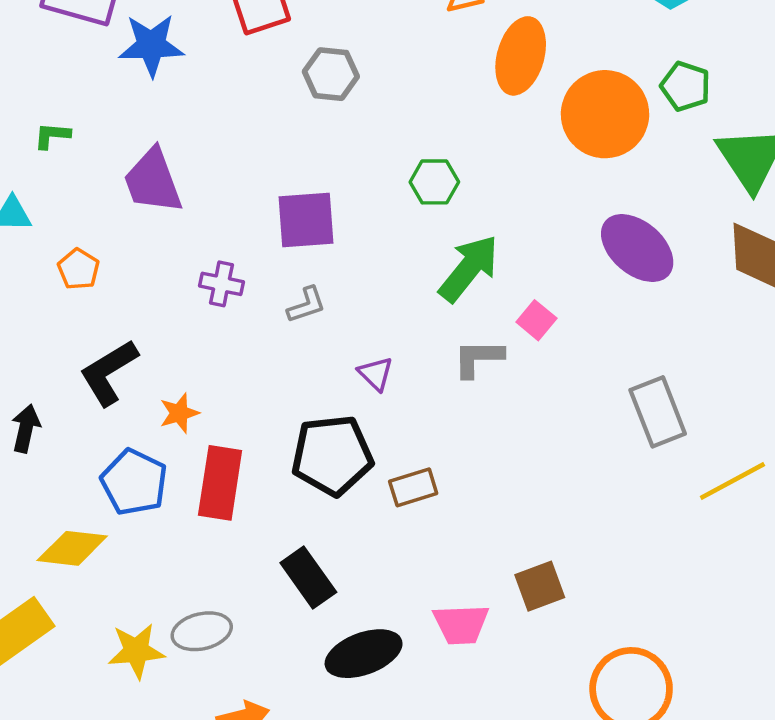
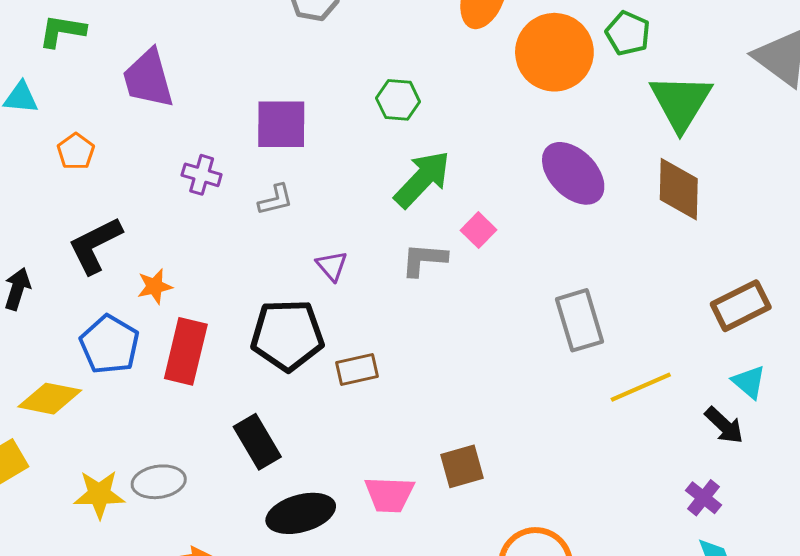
green L-shape: (52, 136) -> (62, 31), size x1.4

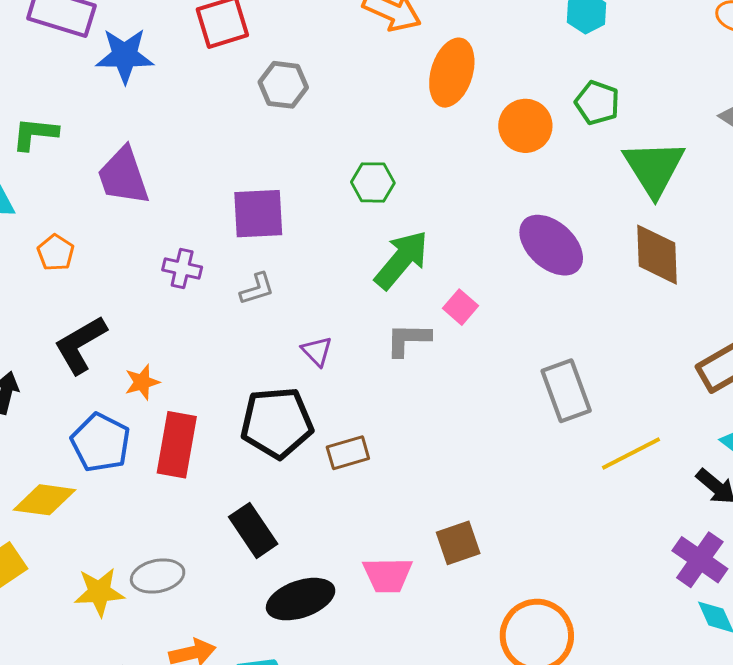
orange circle: (554, 52) -> (525, 126), size x0.7
purple cross: (704, 498) -> (700, 560), size x1.5

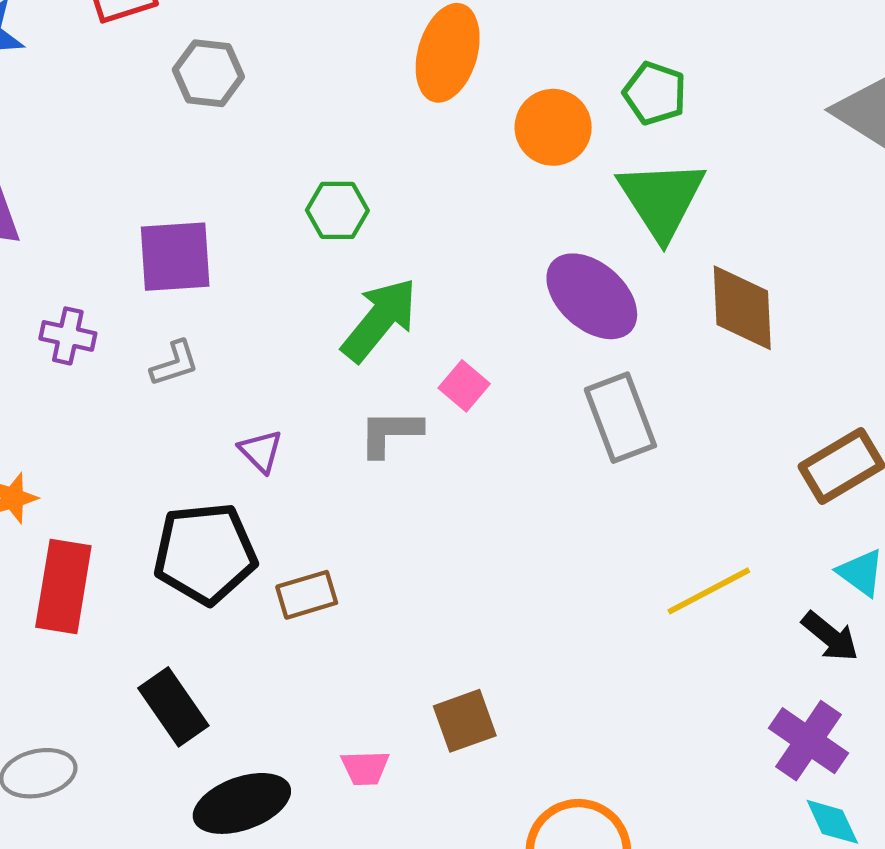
green triangle: (654, 168) -> (662, 199), moved
gray rectangle: (566, 391) -> (620, 418), moved
pink trapezoid: (388, 575) -> (365, 768), size x0.7

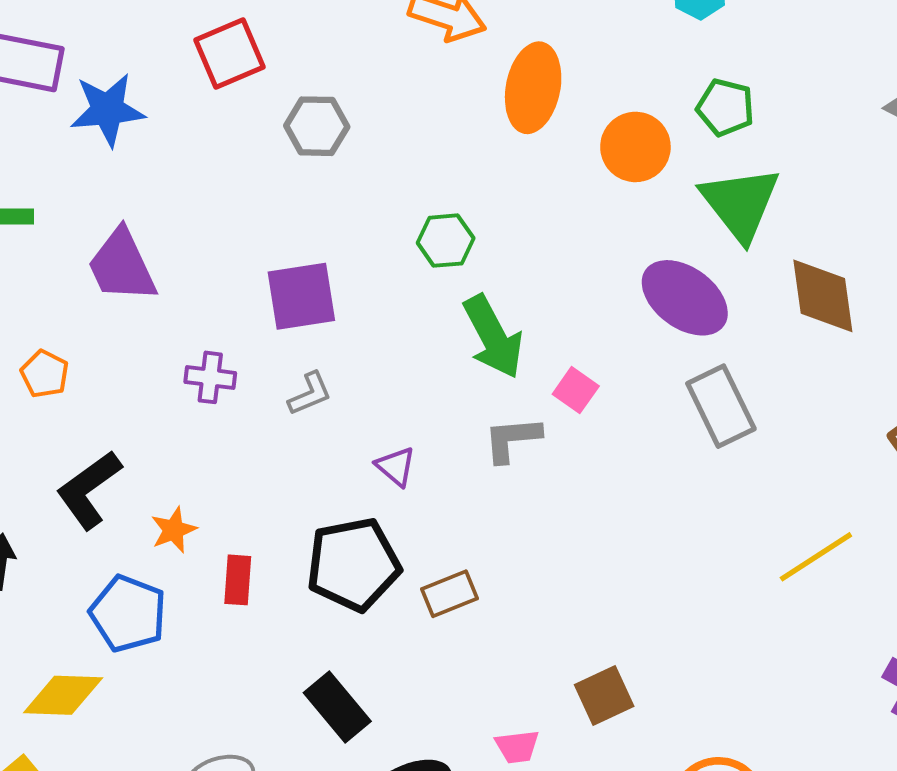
green arrow: (380, 320) -> (493, 337), turned 118
red rectangle: (63, 587) -> (238, 580), moved, size x0.6

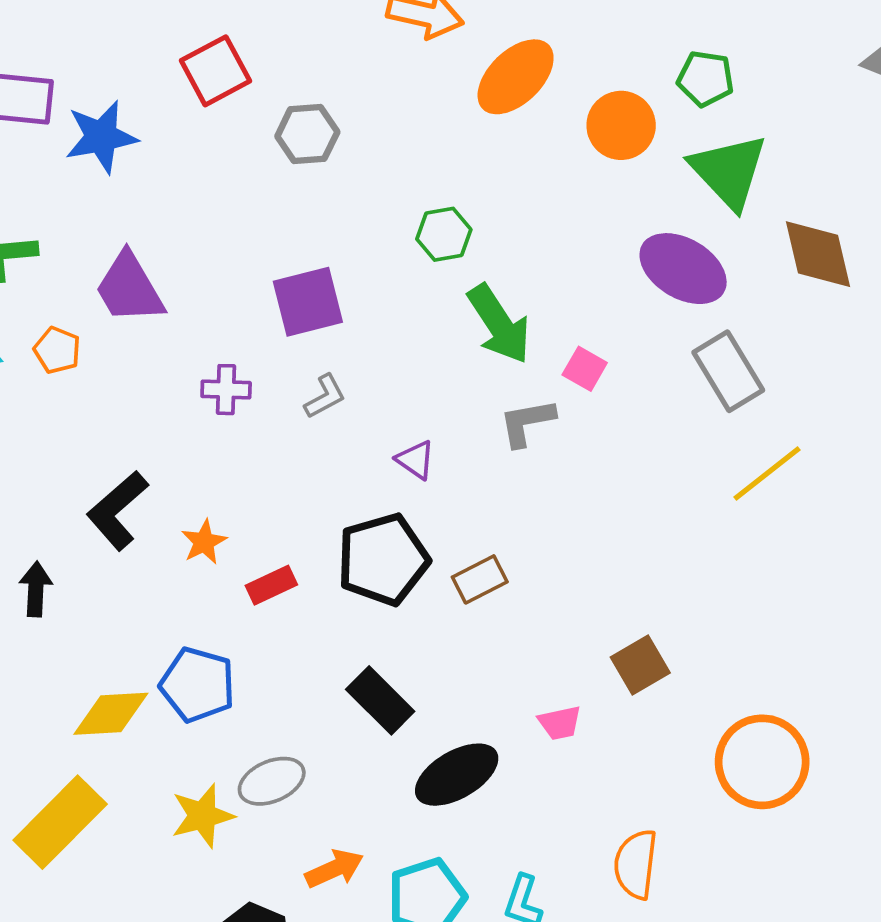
orange ellipse: (533, 88) -> (516, 77), turned 40
orange pentagon: (45, 374) -> (57, 350), moved
yellow line: (816, 557) -> (767, 473), moved
red rectangle: (238, 580) -> (271, 585), turned 66
blue pentagon: (128, 614) -> (198, 685), moved

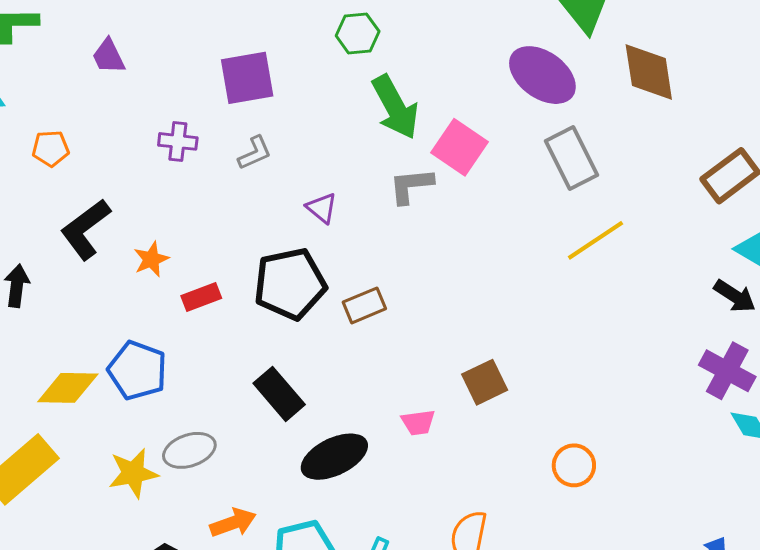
purple trapezoid: (129, 288) -> (108, 56), size x0.6
orange pentagon: (57, 350) -> (51, 148), moved, turned -30
pink square: (585, 369) -> (459, 147), size x1.6
orange circle: (762, 762) -> (574, 465), size x0.6

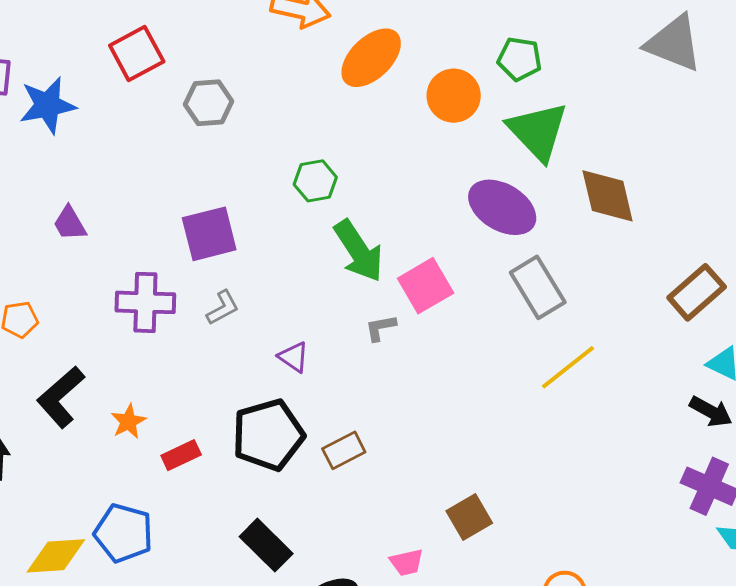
purple cross: (178, 141) -> (145, 302), size x1.5
pink square: (459, 147) -> (426, 286), turned 30
gray L-shape: (411, 186) -> (381, 328), size x0.7

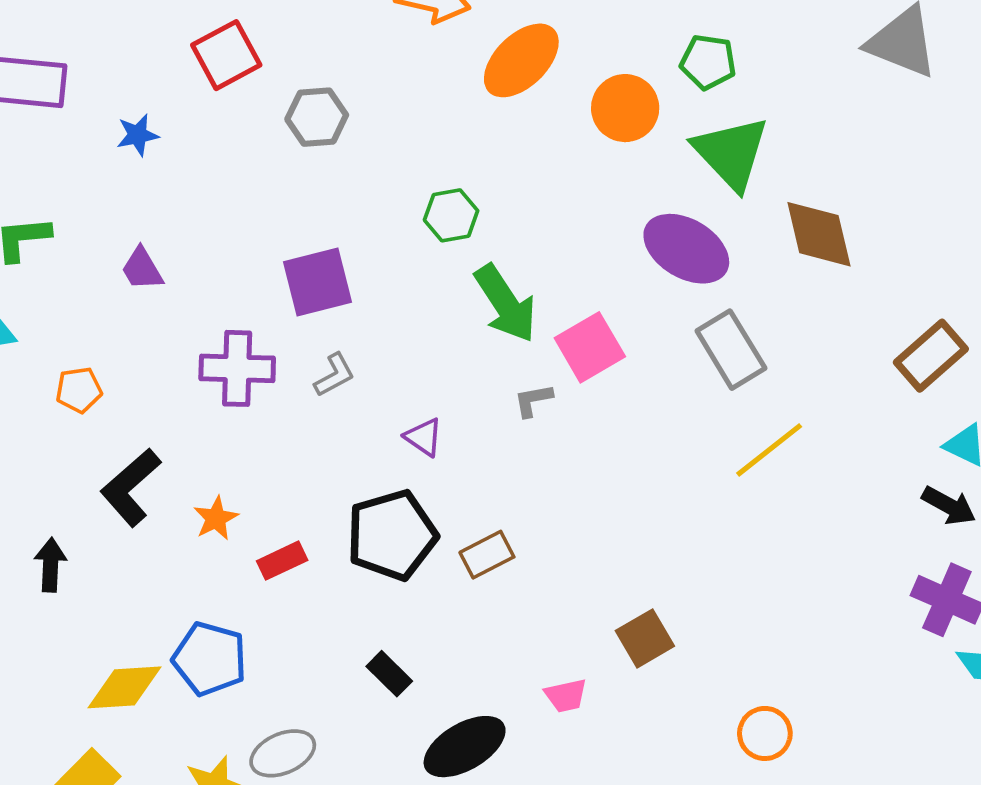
blue star: (48, 105) -> (138, 135), moved, size x0.6
black rectangle: (266, 545) -> (389, 674), size x0.7

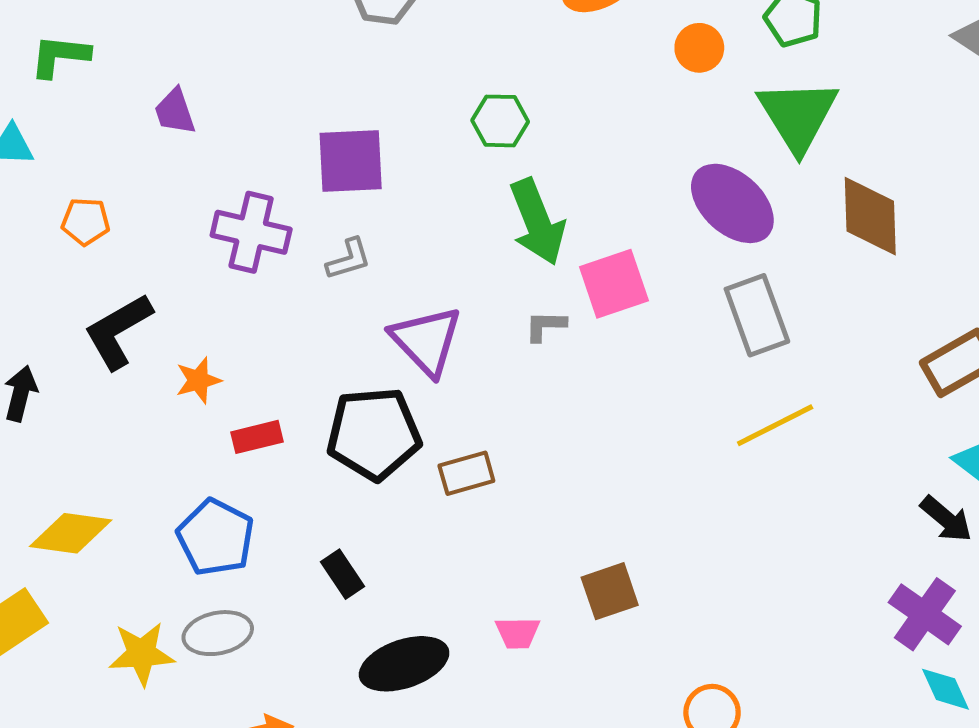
orange circle: (625, 108) -> (699, 48), size x0.7
purple triangle: (424, 437) -> (426, 341), size x1.8
blue pentagon: (210, 659) -> (216, 537), moved

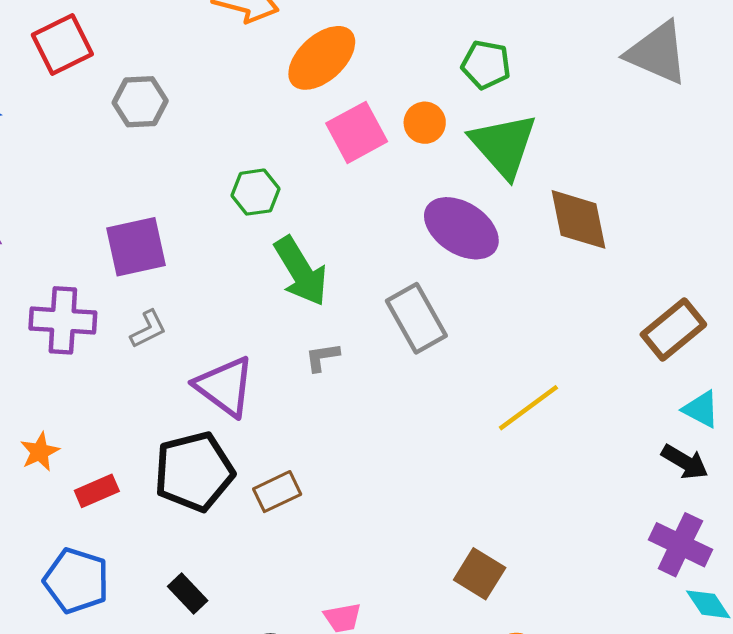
orange circle: (699, 48) -> (425, 123), moved
pink square: (614, 284) -> (357, 132), moved
gray rectangle: (757, 315) -> (416, 318), moved
brown square: (610, 591) -> (480, 574), moved, turned -30

